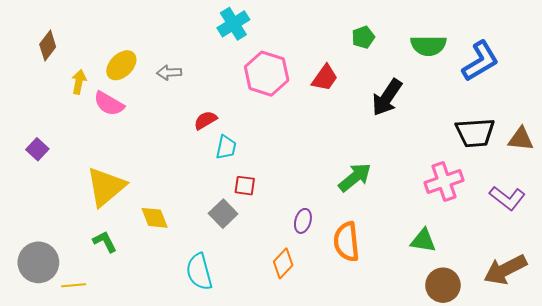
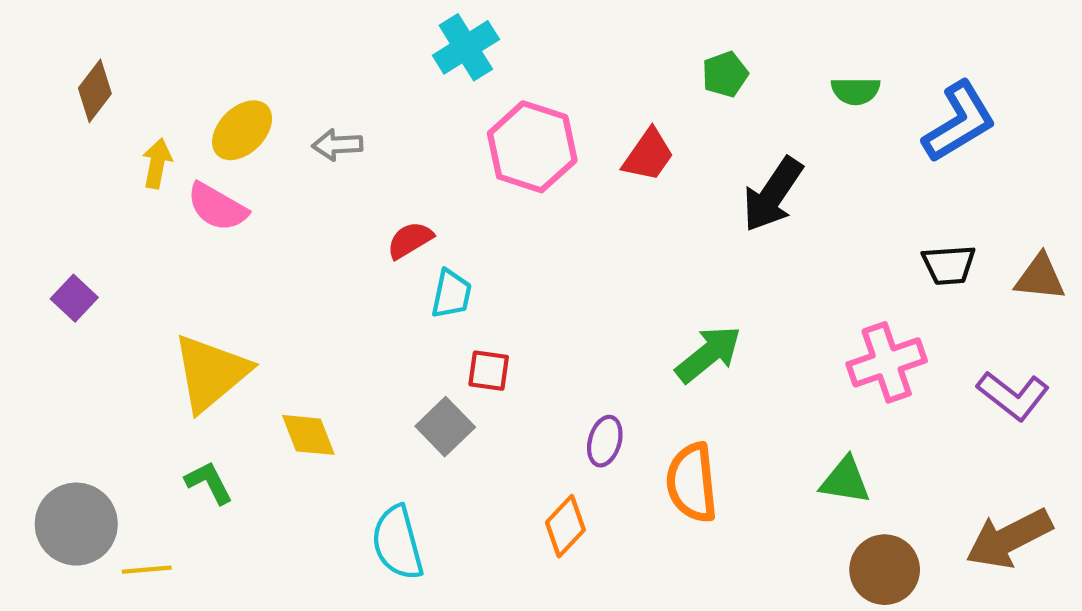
green semicircle: (428, 46) -> (856, 91), size x0.7
black trapezoid: (475, 133) -> (949, 265), size x0.7

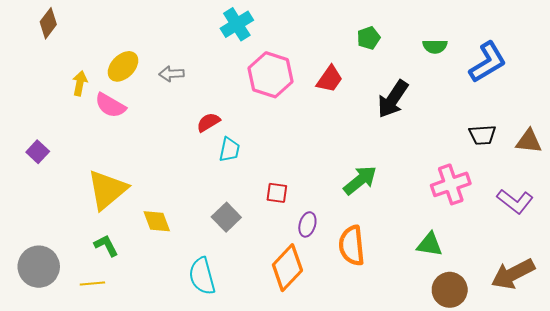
brown diamond: (95, 91) -> (48, 23), moved
red square: (489, 371) -> (277, 193), moved
orange diamond: (565, 526) -> (287, 268), size x1.5
yellow line: (147, 570) -> (92, 283), moved

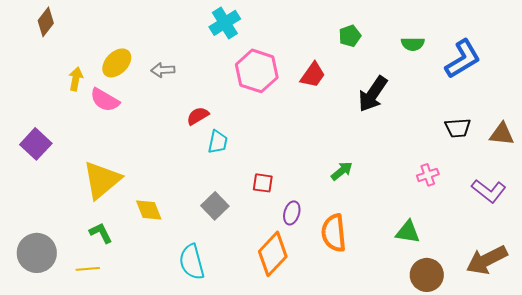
purple square: (38, 152) -> (36, 144), size x1.4
green arrow: (360, 180) -> (342, 171), size x0.7
pink cross: (451, 184) -> (428, 175), size x0.6

